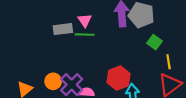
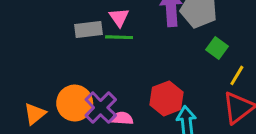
yellow line: (169, 62) -> (237, 75), turned 40
orange circle: (53, 81) -> (75, 103), size x1.5

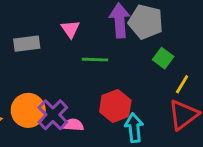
gray rectangle: (88, 30) -> (27, 44), moved
green line: (119, 37) -> (95, 60), moved

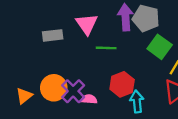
pink triangle: (70, 29) -> (87, 24), size x1.5
green square: (163, 58) -> (160, 47), size x1.5

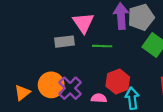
gray pentagon: (146, 18) -> (141, 17), turned -30
gray rectangle: (53, 35) -> (64, 42), moved
pink semicircle: (89, 99) -> (99, 98), moved

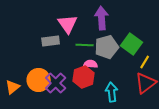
gray pentagon: (141, 17) -> (107, 47), moved
red hexagon: (118, 82) -> (84, 77), moved
pink semicircle: (99, 98) -> (91, 64), moved

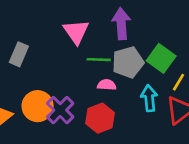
gray rectangle: (51, 41) -> (19, 54), moved, turned -60
red hexagon: (84, 77) -> (100, 118), moved
cyan arrow: (112, 92) -> (149, 98), moved

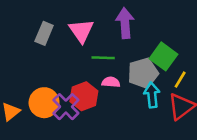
gray rectangle: (19, 54) -> (44, 33), moved
gray pentagon: (128, 62) -> (143, 73), moved
red hexagon: (100, 118) -> (84, 96), moved

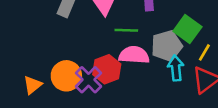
pink semicircle: (111, 82) -> (134, 55), size x1.6

